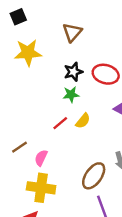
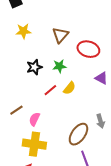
brown triangle: (72, 32) -> (60, 35), moved
yellow star: (28, 53) -> (23, 31), size x0.7
black star: (73, 72) -> (34, 67), moved

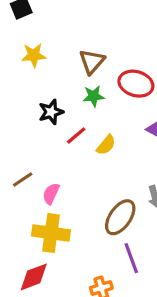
green star: (59, 66) -> (93, 96), moved
red line: (50, 90) -> (76, 135), moved

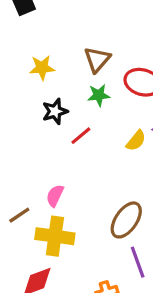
yellow star: (34, 55) -> (42, 68), moved
yellow semicircle: (106, 145) -> (136, 141), moved
brown line: (23, 180) -> (19, 215), moved

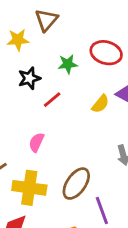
brown triangle: (97, 60) -> (46, 20), moved
pink semicircle: (55, 196) -> (36, 142), moved
brown ellipse: (126, 220) -> (76, 184), moved

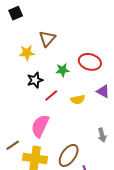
yellow semicircle: (100, 104) -> (78, 100), moved, turned 40
pink semicircle: (36, 142) -> (40, 126), size x1.6

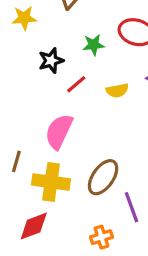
yellow star: (27, 53) -> (24, 18), moved
brown line: (13, 145) -> (16, 161), turned -40

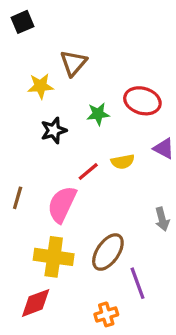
yellow star: (24, 18) -> (41, 86), moved
red line: (76, 84) -> (88, 171), moved
brown line: (16, 161) -> (18, 198), moved

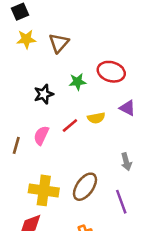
yellow star: (41, 86) -> (26, 39), moved
pink semicircle: (62, 204) -> (41, 135), moved, size x0.7
purple line: (137, 283) -> (121, 202), moved

